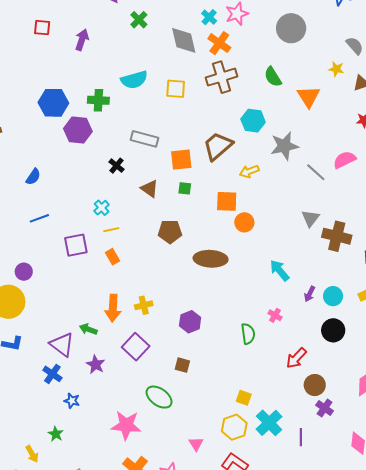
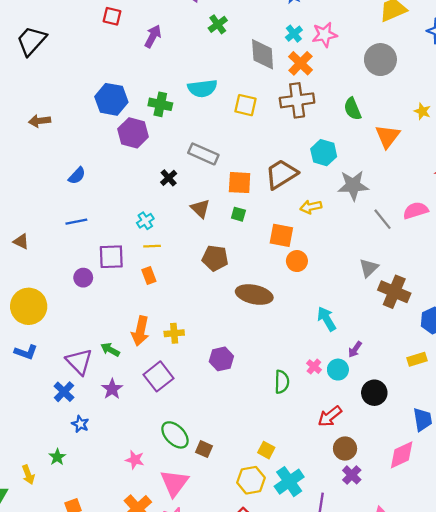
purple circle: (24, 272) -> (83, 278), moved
cyan circle: (333, 296) -> (338, 370), moved
brown square: (182, 365) -> (204, 449), moved
pink star: (126, 425) -> (135, 460), size x0.6
pink triangle: (196, 444) -> (174, 483), moved, size x1.8

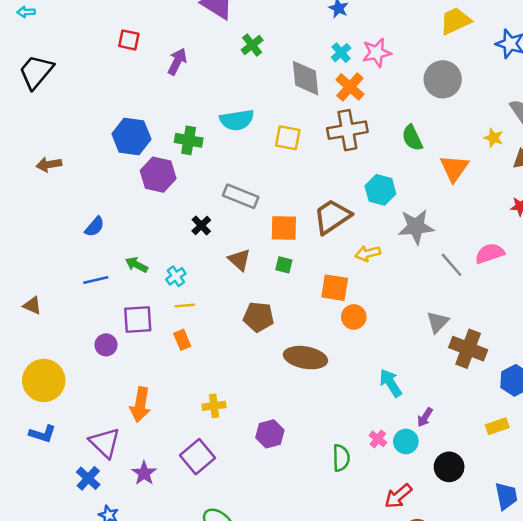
orange arrow: (140, 331) -> (140, 405), moved
green arrow: (110, 350) -> (136, 265), moved

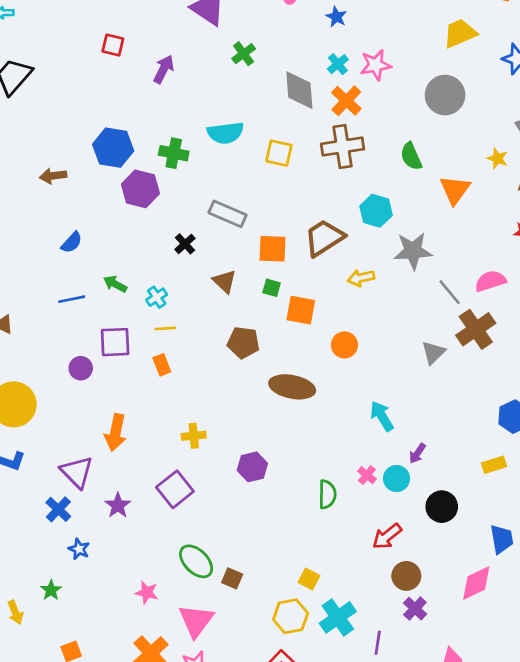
brown arrow: (49, 164) -> (53, 176), moved
orange square: (335, 288) -> (301, 310), moved
brown cross: (468, 349) -> (476, 329), moved, turned 33

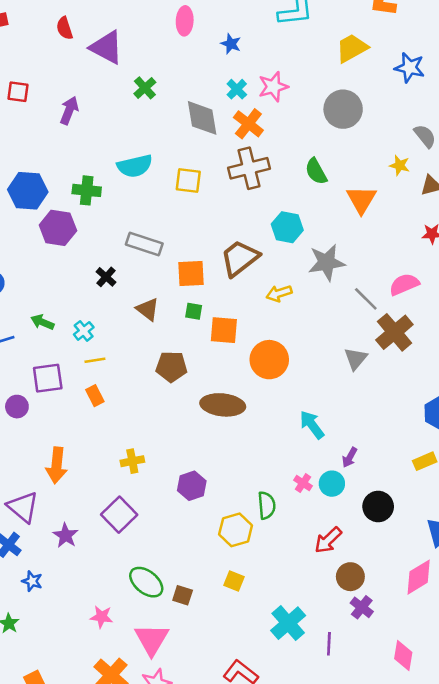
orange circle: (344, 345) -> (269, 360), size x1.5
yellow square: (309, 579) -> (234, 581), moved
yellow hexagon: (291, 616) -> (236, 530), moved

